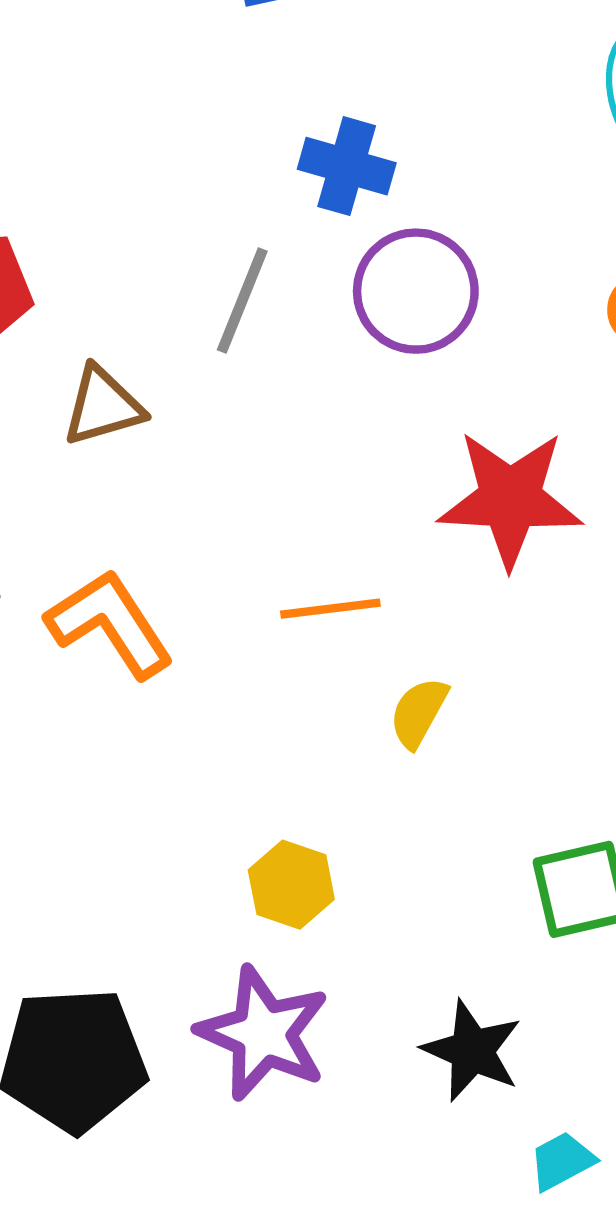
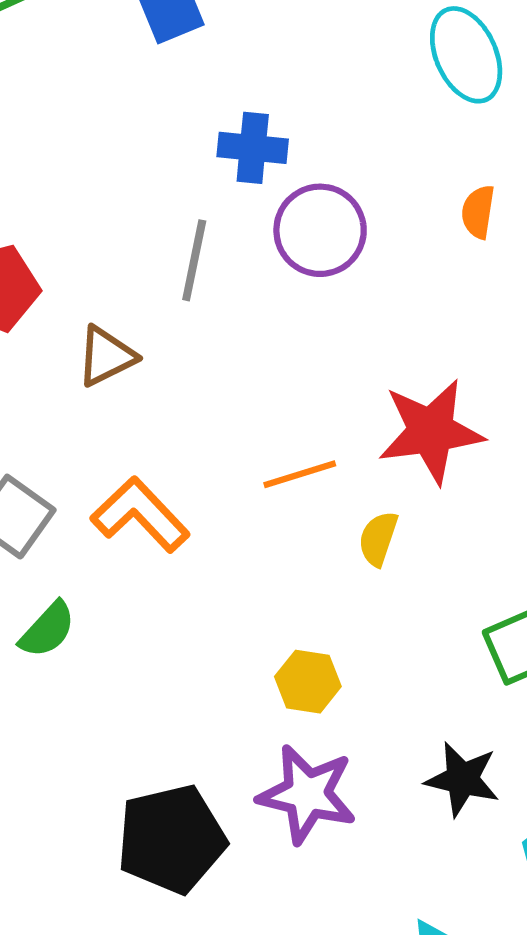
red star: (510, 499) -> (431, 431), moved

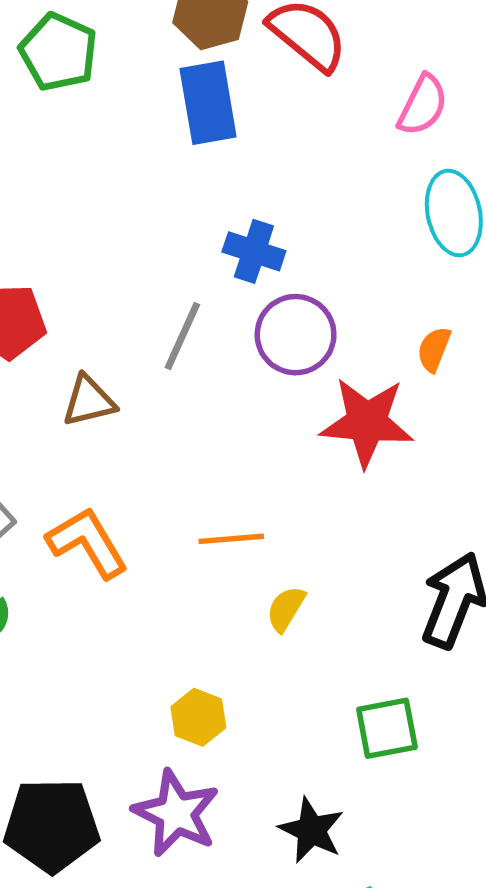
red star: (431, 431) -> (367, 422), moved

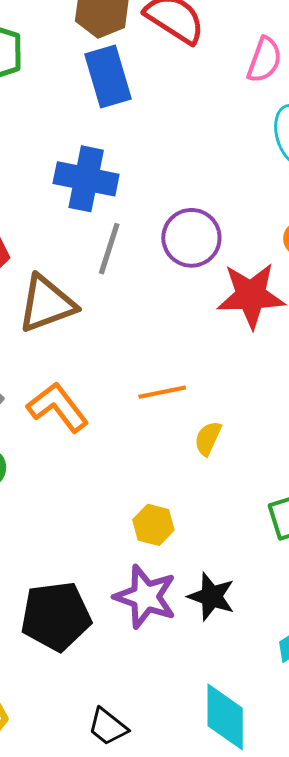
blue cross: (254, 251) -> (86, 179), moved, size x1.4
brown triangle: (89, 401) -> (47, 304), size x1.5
black star: (311, 830) -> (211, 597), moved

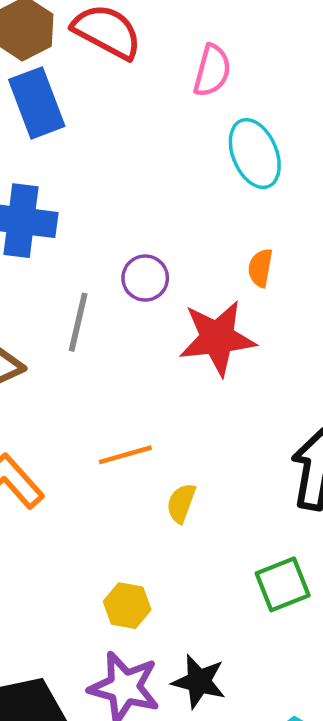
purple circle: (191, 238) -> (145, 278), size x0.7
gray line: (109, 249) -> (78, 322), moved

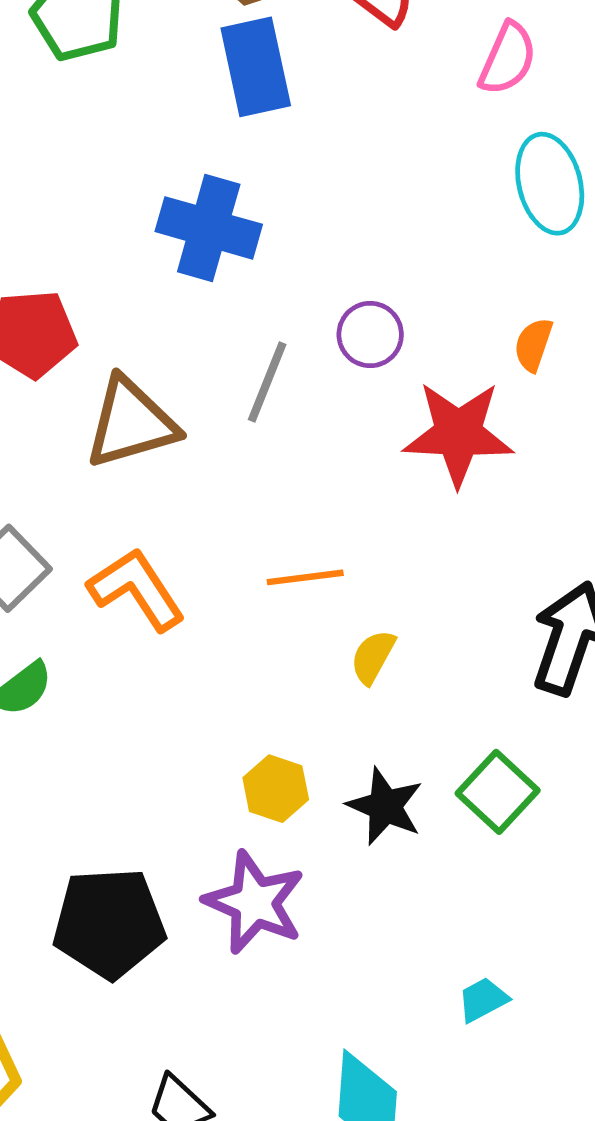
green square: (283, 584) -> (498, 792), turned -34
black star: (199, 681) -> (385, 806), moved

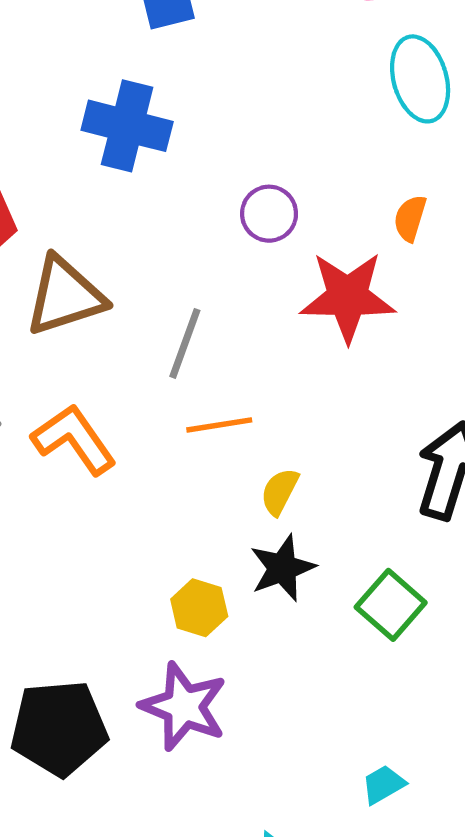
gray line: (267, 382) -> (185, 343), moved
black star: (385, 806) -> (282, 568), moved, turned 30

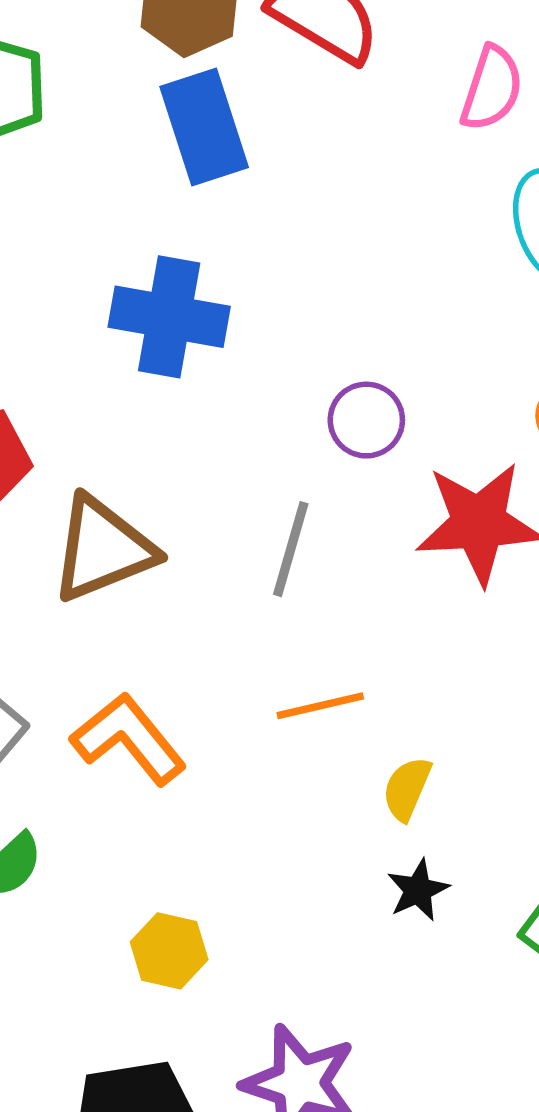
gray line: (185, 343) -> (291, 549), moved
black star: (282, 568) -> (418, 890), size x0.7
yellow hexagon: (199, 608) -> (169, 951), moved

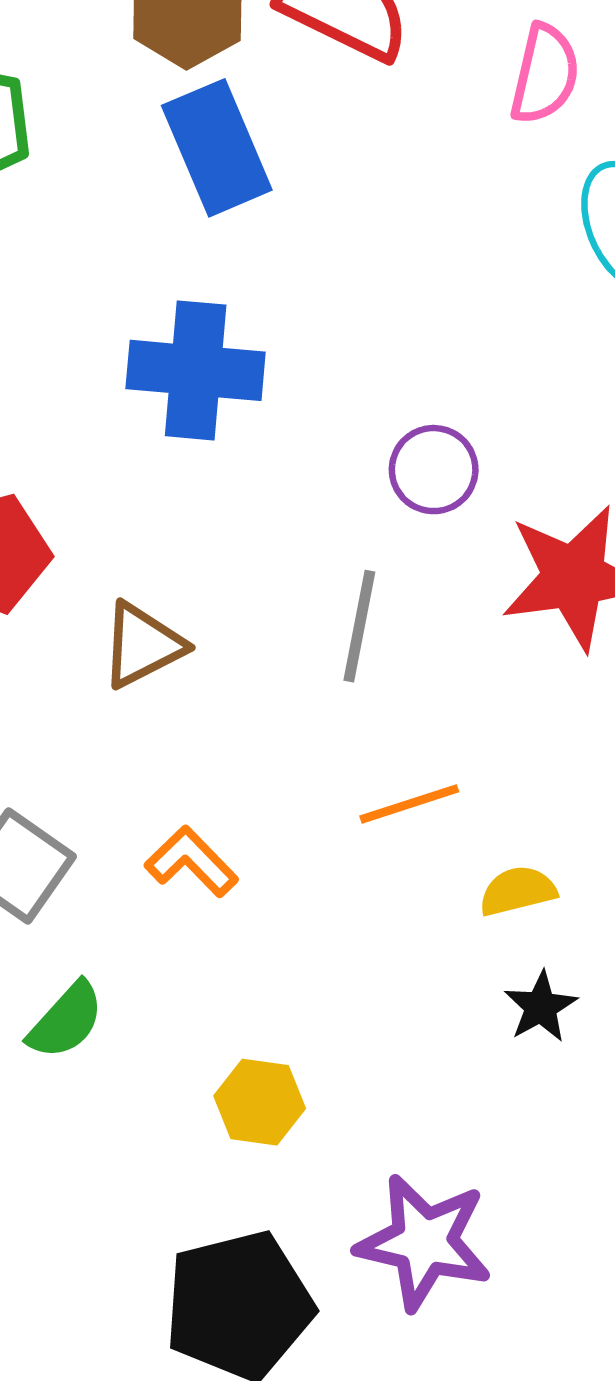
brown triangle: (103, 549) -> (142, 645), size x0.7
orange L-shape: (129, 739) -> (191, 862), size x0.7
yellow semicircle: (407, 789) -> (518, 891), turned 58

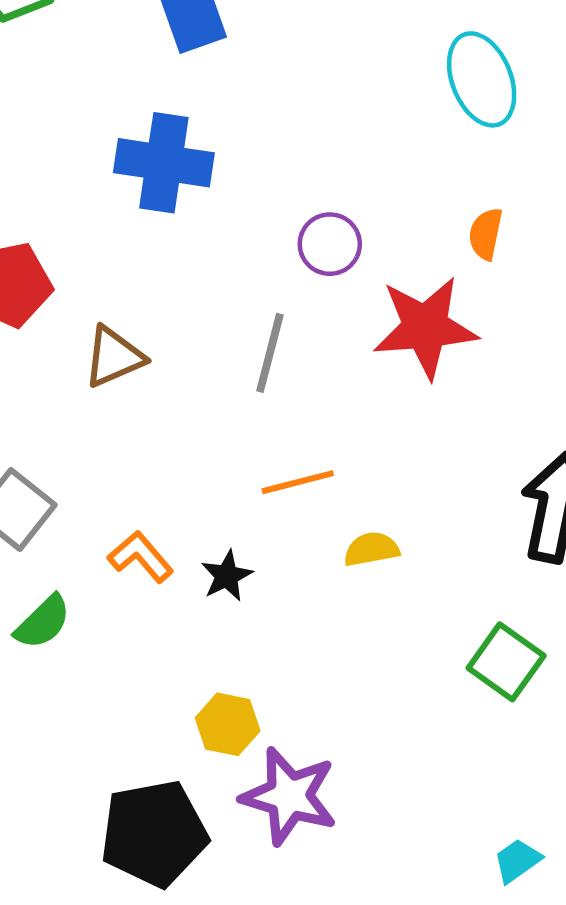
orange L-shape: (191, 862) -> (141, 557), moved
black star: (541, 1007) -> (227, 576), moved
yellow hexagon: (260, 1102) -> (228, 724), moved

